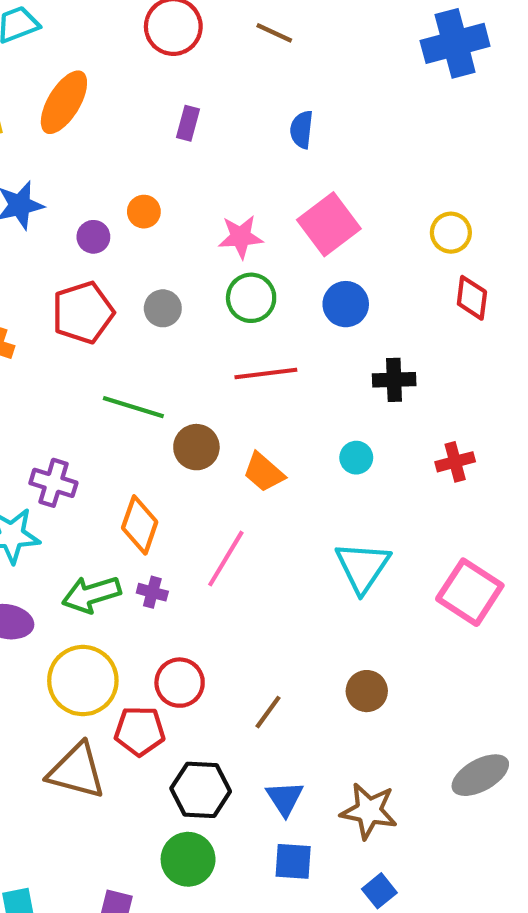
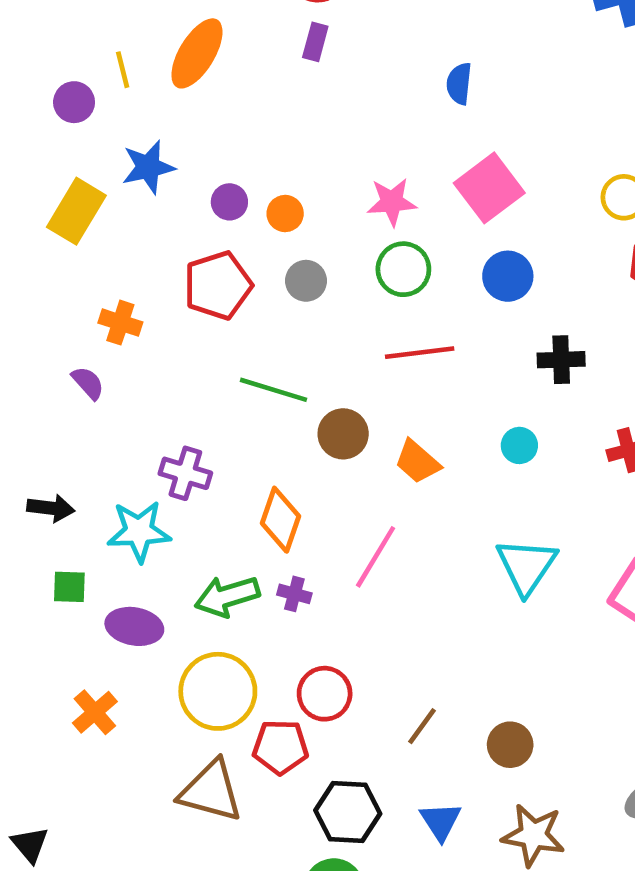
purple rectangle: (188, 123) -> (315, 42), moved
orange circle: (144, 212) -> (285, 214), moved
brown circle: (367, 691) -> (510, 745), moved

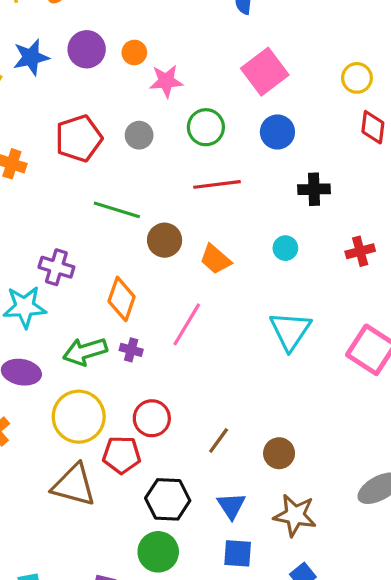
purple circle: (229, 202) -> (87, 49), moved, size x1.5
pink star: (392, 202) -> (166, 81), moved
orange circle: (285, 214) -> (134, 52), moved

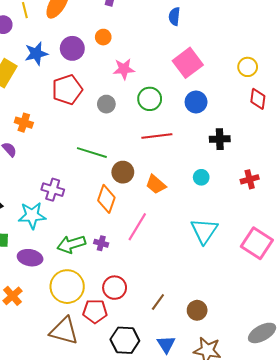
orange circle: (134, 52) -> (103, 37), moved
red pentagon: (79, 138) -> (67, 90), moved
orange diamond: (122, 299) -> (106, 199), moved

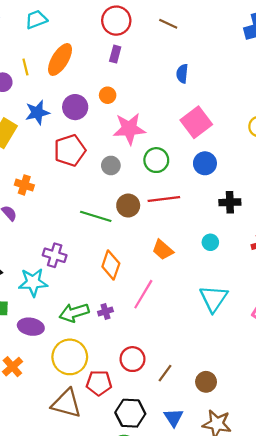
pink star: (124, 69) -> (129, 129), size x1.4
brown circle: (123, 172) -> (128, 206), moved
purple cross: (101, 243) -> (105, 312), turned -32
red circle: (115, 288) -> (132, 359), moved

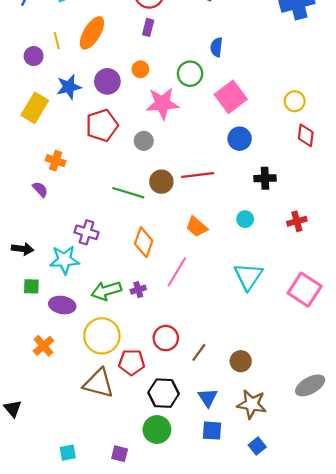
green circle: (156, 160) -> (190, 74), moved

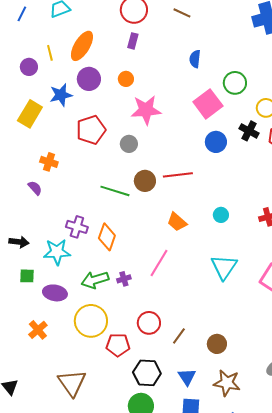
green circle: (190, 74) -> (235, 83), moved
purple circle: (107, 81) -> (89, 79), moved
black cross: (265, 178) -> (249, 131), moved, turned 30
orange diamond: (144, 242) -> (107, 237), moved
brown triangle: (99, 383) -> (72, 383), moved, turned 40

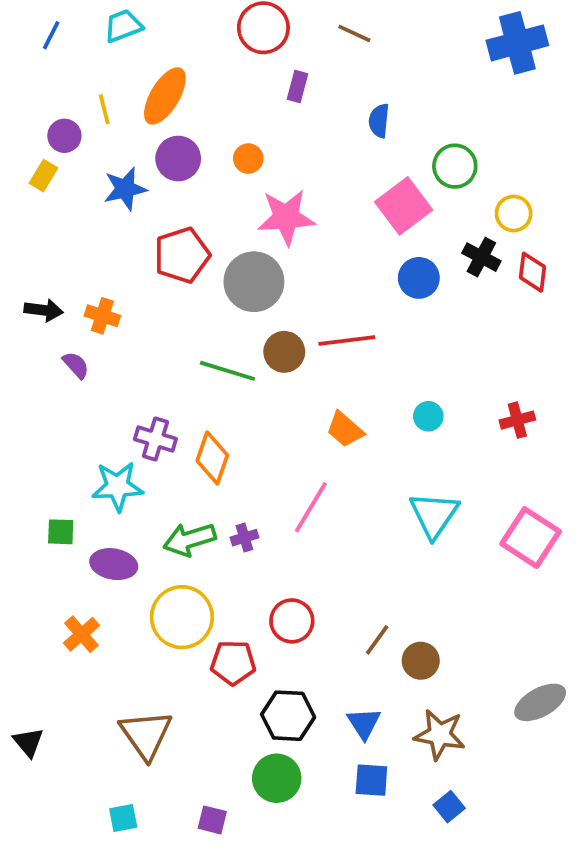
purple rectangle: (133, 41) -> (298, 87), moved
yellow rectangle: (30, 114) -> (44, 176), moved, size x0.6
gray circle: (129, 144) -> (254, 282), size x1.8
black arrow: (19, 242) -> (44, 310), moved
brown line: (179, 336) -> (377, 640), moved

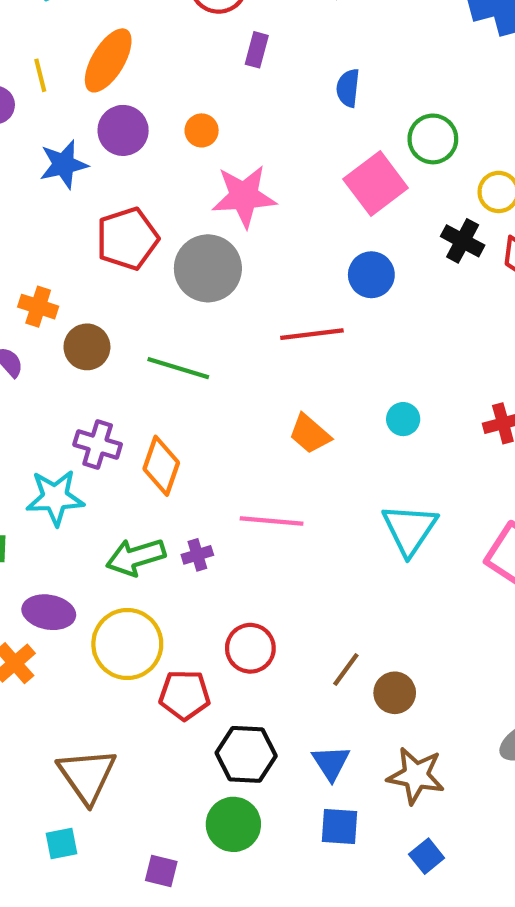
blue circle: (419, 278) -> (371, 275), moved
brown circle: (284, 352) -> (87, 347), moved
pink line: (311, 507) -> (272, 521), turned 64
purple ellipse: (114, 564) -> (49, 612), moved
cyan square: (123, 818) -> (62, 843), moved

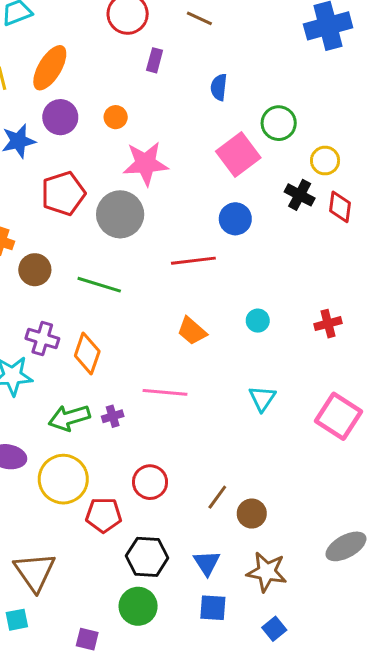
cyan triangle: (410, 529) -> (262, 398), size x0.7

